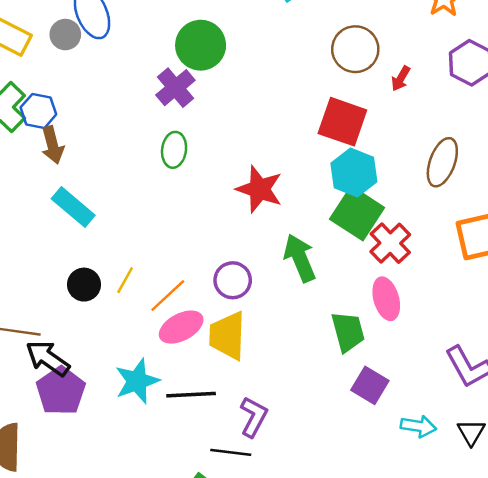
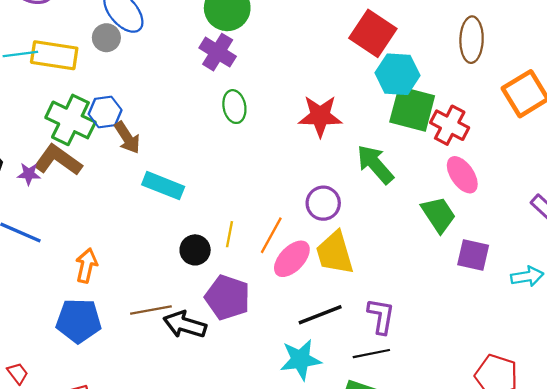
red square: (342, 122) -> (373, 33), turned 33
cyan star: (137, 381) -> (301, 360), moved, turned 30
purple pentagon: (61, 391) -> (227, 297), moved

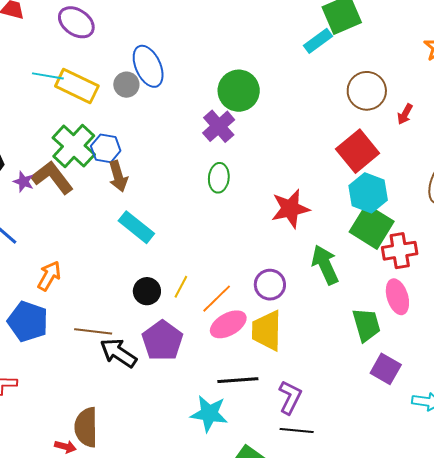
red star: (320, 116) -> (290, 209), turned -30
red cross: (450, 125) -> (400, 251), turned 36
black line: (371, 354) -> (297, 430), moved

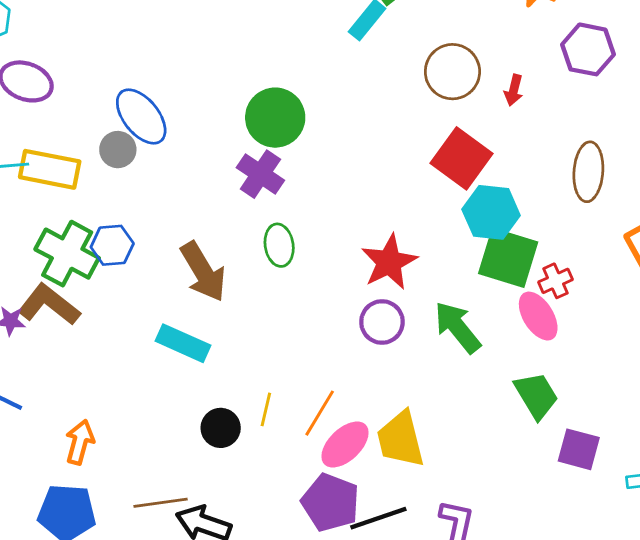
brown arrow: (118, 176) -> (203, 272), moved, size x1.4
red cross: (400, 251) -> (556, 281), size x0.7
purple circle: (270, 285) -> (382, 322), moved
pink ellipse: (397, 297) -> (538, 316), moved
purple pentagon: (162, 341) -> (330, 502), moved

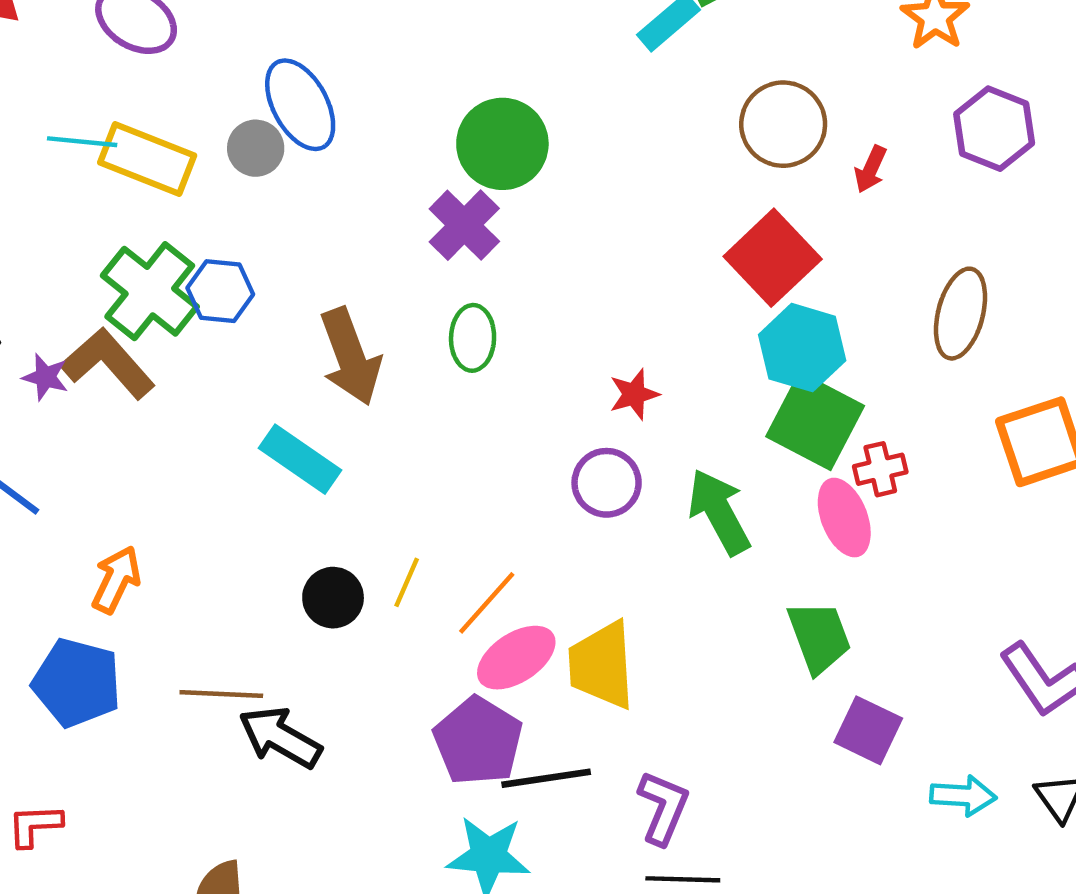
red star: (389, 262) -> (634, 394), size x0.6

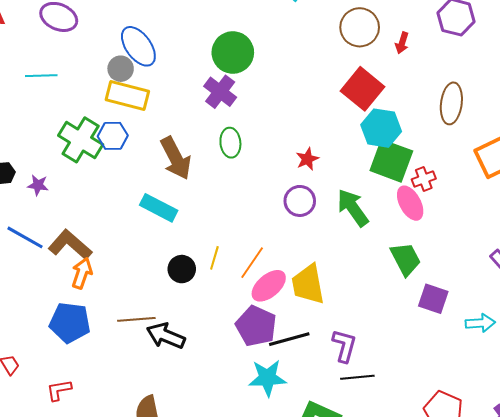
yellow rectangle: (147, 159) -> (127, 96), moved
brown L-shape: (108, 363) -> (70, 245), moved

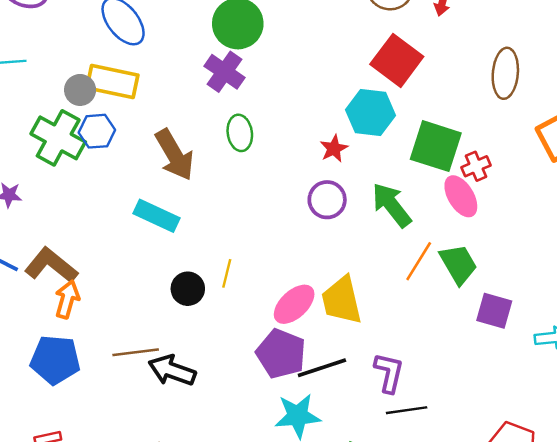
gray circle: (121, 69) -> (80, 90), moved
cyan hexagon: (381, 128) -> (371, 113), moved
orange line: (252, 263) -> (419, 261), moved

